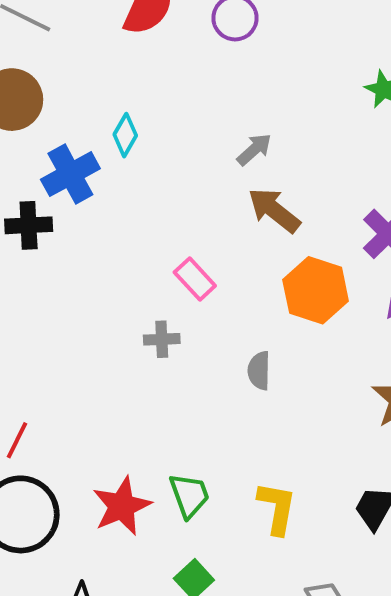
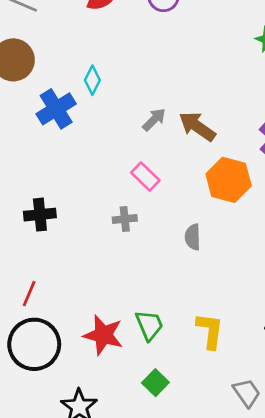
gray arrow: (254, 149) -> (154, 120), moved
black cross: (29, 225) -> (40, 215), moved
red star: (122, 506) -> (103, 335), turned -30

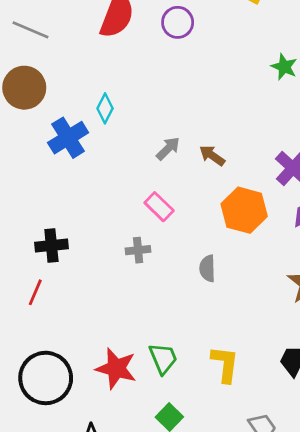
brown arrow: (197, 126) -> (212, 156), size x0.7
red line: (29, 294) -> (35, 292), moved

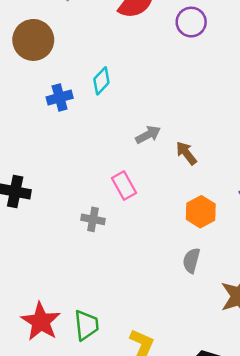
blue cross: (68, 138) -> (60, 98), size x0.7
orange hexagon: (244, 210) -> (201, 212), size x0.7
gray semicircle: (207, 268) -> (191, 261), moved

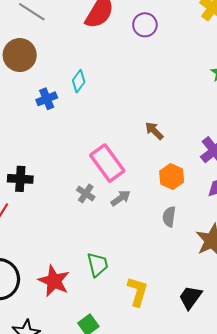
gray arrow: (148, 135) -> (121, 198), moved
pink rectangle: (124, 185) -> (107, 163), size x1.6
gray cross: (93, 219) -> (86, 193), turned 30
green trapezoid: (86, 325) -> (98, 265), moved

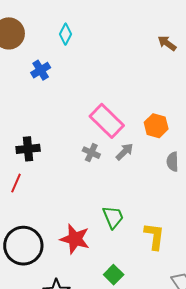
cyan diamond: (79, 81) -> (66, 34), moved
brown arrow: (154, 131) -> (167, 43), moved
orange hexagon: (172, 177) -> (156, 126), moved

